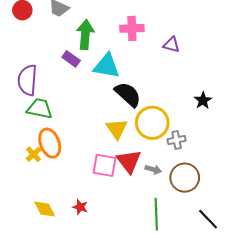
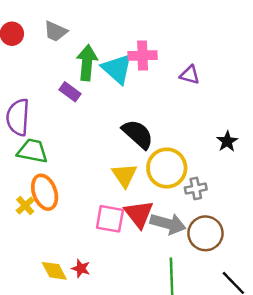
cyan triangle: (107, 66) -> (117, 69), moved, turned 32
gray arrow: (153, 169) -> (168, 224), size x1.8
yellow diamond: (45, 209) -> (54, 271), moved

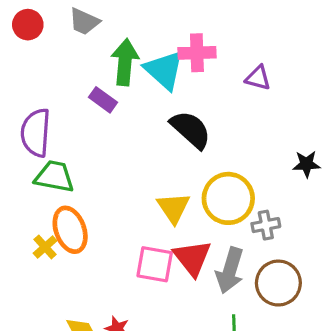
black semicircle: (138, 134) -> (191, 130), moved
black star: (227, 141) -> (307, 164), turned 30
gray arrow: (168, 224) -> (230, 270), turned 92

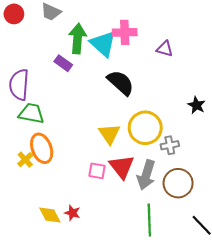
black star: (307, 164) -> (196, 105), turned 30
pink square: (155, 264) -> (97, 171), size x0.7

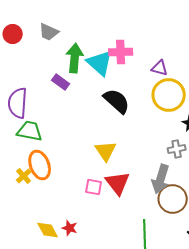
yellow circle: (145, 128) -> (169, 95), moved
gray cross: (170, 145) -> (177, 149), moved
gray arrow: (146, 175) -> (161, 179), moved

